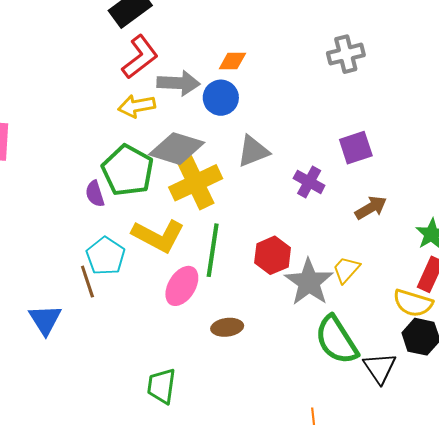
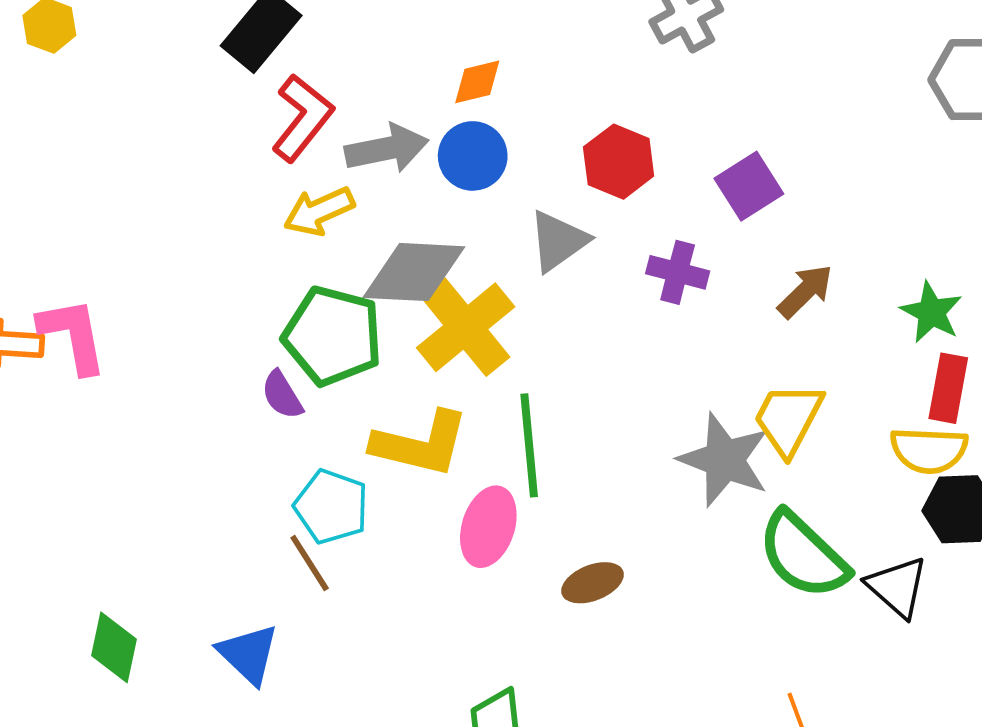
red hexagon: (273, 255) -> (619, 162), moved
yellow trapezoid: (346, 270) -> (788, 419), size x1.4

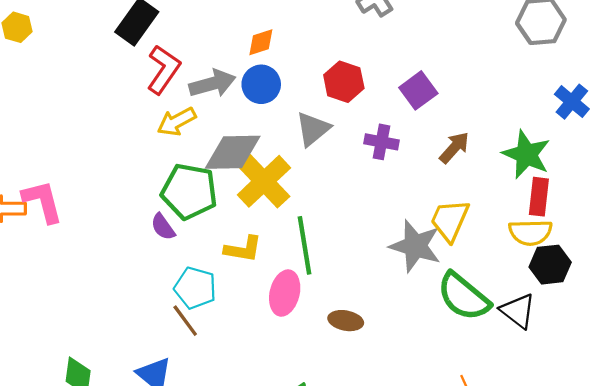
green star: (931, 312) -> (526, 154), size x1.4
yellow L-shape: (420, 444) -> (243, 249), size x0.7
brown ellipse: (593, 583) -> (346, 321), turned 36

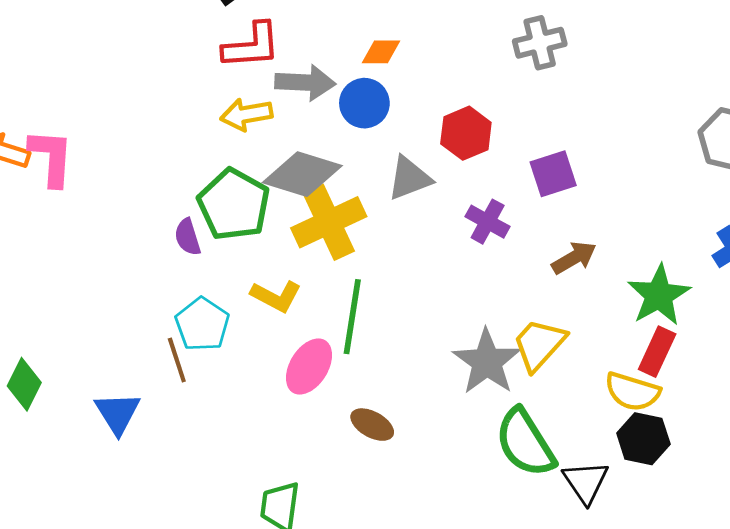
red L-shape: (164, 69) -> (252, 46), turned 33

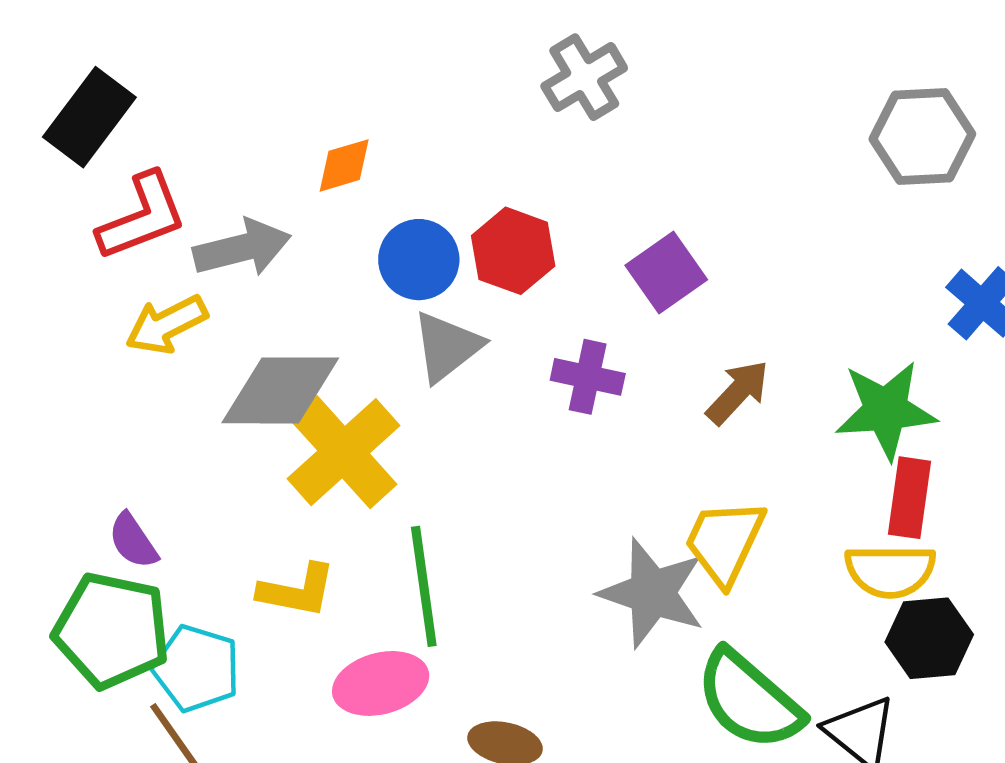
blue circle: (364, 103) -> (419, 260), moved
green pentagon: (234, 205) -> (112, 630), moved
green star: (659, 295) -> (886, 410), turned -30
pink ellipse: (309, 367) -> (381, 683), turned 60

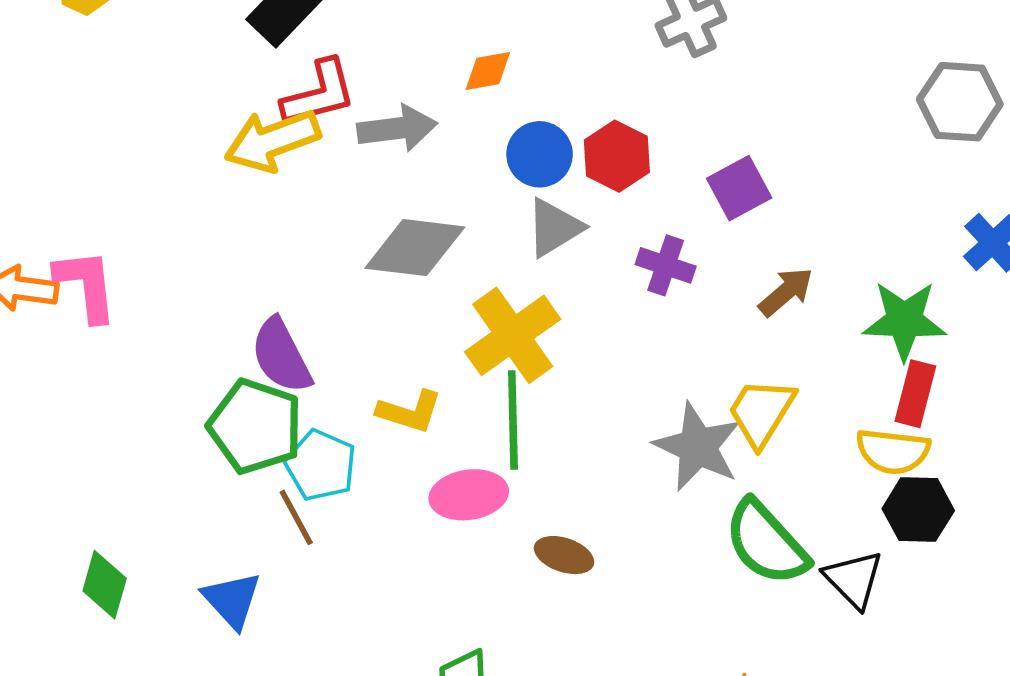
yellow arrow: (166, 325) -> (272, 141), moved, size x1.4
yellow cross: (344, 452) -> (513, 335), moved
purple semicircle: (133, 541) -> (281, 356), size x1.6

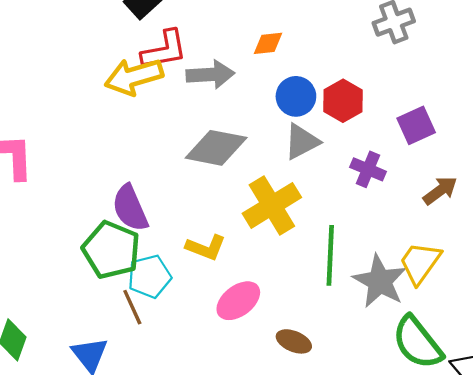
green line: (513, 420) -> (330, 255), moved
cyan pentagon: (321, 465) -> (149, 276), turned 30
pink ellipse: (469, 495) -> (238, 301), turned -33

